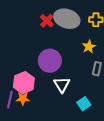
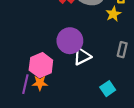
yellow star: (89, 47) -> (113, 14), moved
white triangle: (62, 85) -> (82, 56), moved, turned 36

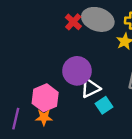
purple line: (25, 84) -> (16, 119), moved
cyan square: (108, 89) -> (104, 105), moved

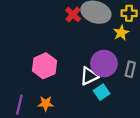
purple circle: (77, 71) -> (104, 64), moved
pink hexagon: (45, 98) -> (45, 66), moved

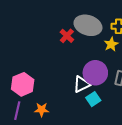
red cross: (73, 14) -> (67, 36), moved
pink hexagon: (45, 66) -> (23, 84), moved

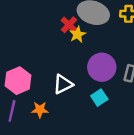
yellow star: (111, 44) -> (77, 34), moved
white triangle: (82, 84) -> (63, 84), moved

